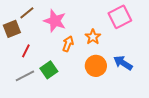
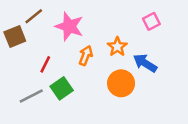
pink square: (120, 17) -> (151, 21), size x0.6
red line: (26, 51) -> (45, 64), moved
blue arrow: (123, 63) -> (145, 63), moved

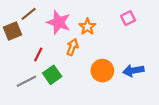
orange star: (117, 47) -> (87, 27), moved
blue arrow: (145, 63) -> (133, 71), moved, turned -42

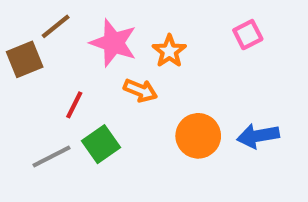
orange arrow: (72, 47) -> (140, 90), turned 91

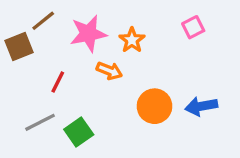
pink star: (113, 43) -> (88, 34), turned -30
green square: (101, 144) -> (79, 132), moved

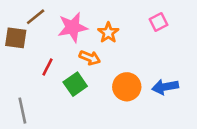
brown square: (19, 47) -> (16, 38), turned 30
gray line: (40, 122) -> (22, 111), moved, turned -75
green square: (79, 132) -> (75, 84), moved

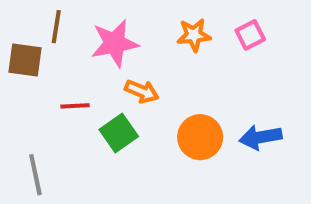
brown line: (36, 17) -> (56, 27), turned -42
orange star: (108, 33) -> (194, 35), moved, turned 30
red line: (47, 67) -> (75, 106), turned 60

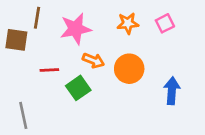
orange circle: (200, 137) -> (129, 69), moved
blue arrow: (261, 137) -> (172, 91), turned 104

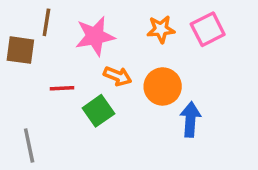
pink square: (165, 23) -> (208, 29), size x1.4
blue arrow: (172, 91) -> (190, 119), moved

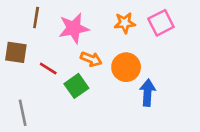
brown square: (20, 50) -> (16, 52), moved
red line: (62, 88) -> (48, 68), turned 36

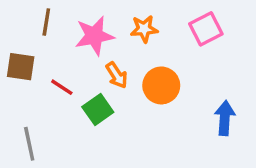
orange star: (125, 23) -> (144, 29), moved
orange arrow: (91, 59) -> (117, 75), turned 35
blue arrow: (148, 93) -> (225, 118), moved

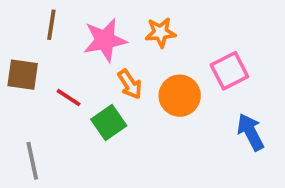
pink square: (206, 29) -> (229, 71), moved
blue arrow: (225, 118) -> (251, 132), turned -32

